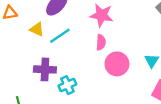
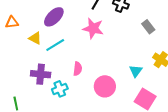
pink semicircle: (101, 42) -> (78, 69), moved
pink circle: (117, 64) -> (105, 86), moved

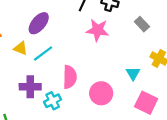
pink star: (93, 28) -> (98, 30), moved
pink semicircle: (78, 69) -> (70, 77), size x1.5

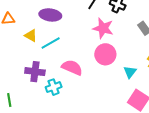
purple ellipse: (39, 23) -> (50, 15), turned 50
pink semicircle: (70, 77) -> (72, 68), turned -75
pink circle: (101, 93) -> (105, 54), moved

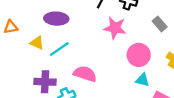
pink circle: (105, 54) -> (139, 55), moved
cyan triangle: (130, 72) -> (142, 80), moved, turned -48

